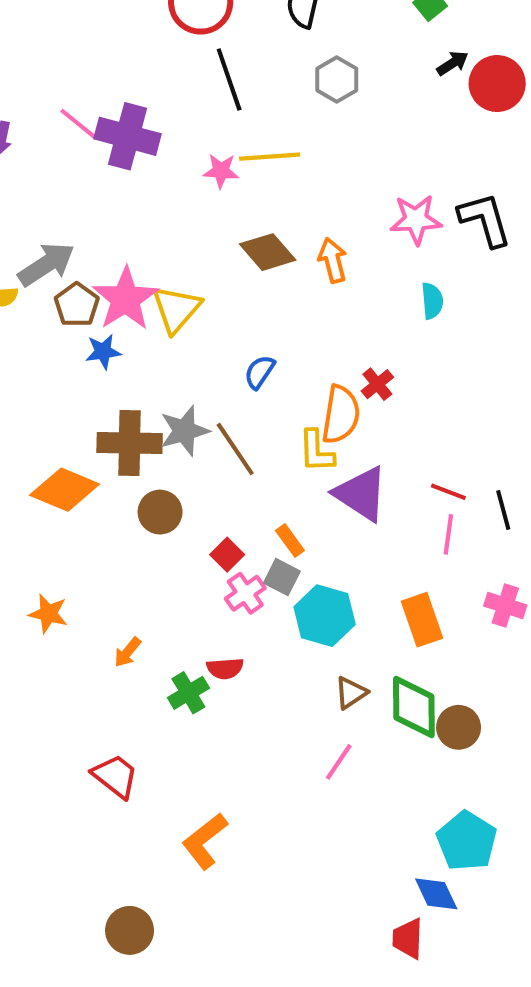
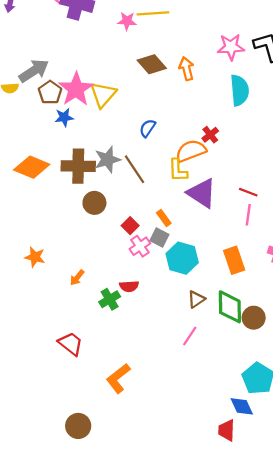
cyan semicircle: (432, 301) -> (240, 90), size x1.6
orange semicircle: (341, 415) -> (191, 151), turned -120
orange diamond: (65, 490) -> (32, 167), moved

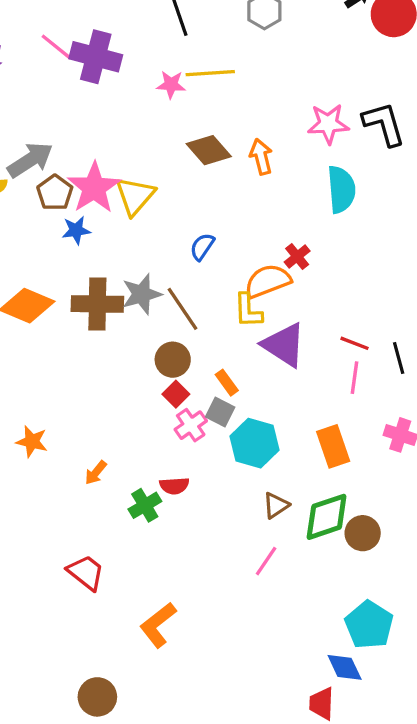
brown circle: (94, 203) -> (173, 360), moved
green diamond: (230, 307) -> (327, 517), turned 72

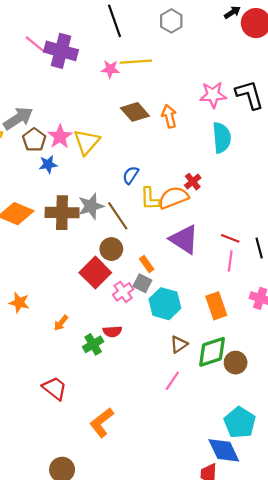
pink star: (94, 188) -> (60, 137), size x0.7
yellow L-shape: (248, 311) -> (150, 199), moved
red square: (176, 394) -> (95, 273), moved, size x1.8
blue diamond: (345, 667) -> (224, 450), size x1.4

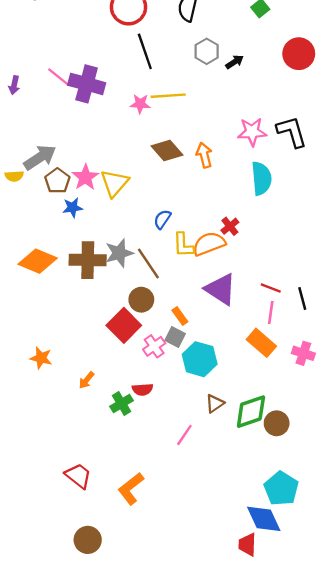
black arrow: (232, 12) -> (235, 62), moved
orange rectangle: (216, 306) -> (261, 343), moved, turned -30
pink line: (172, 381) -> (184, 435), moved
red trapezoid: (55, 388) -> (78, 476), moved

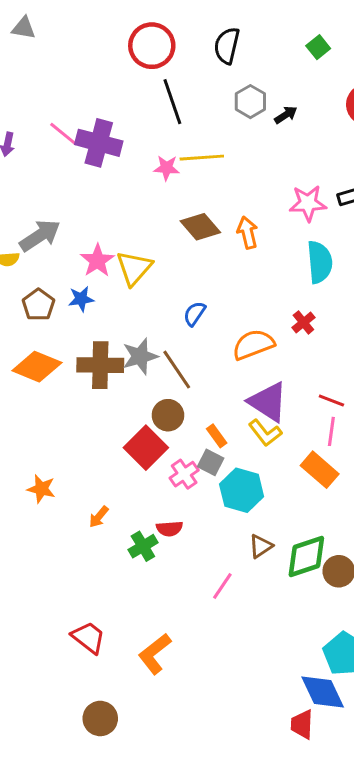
brown pentagon: (57, 181) -> (38, 305), moved
red cross: (230, 226) -> (303, 322), moved
yellow L-shape: (183, 245) -> (265, 433), moved, turned -36

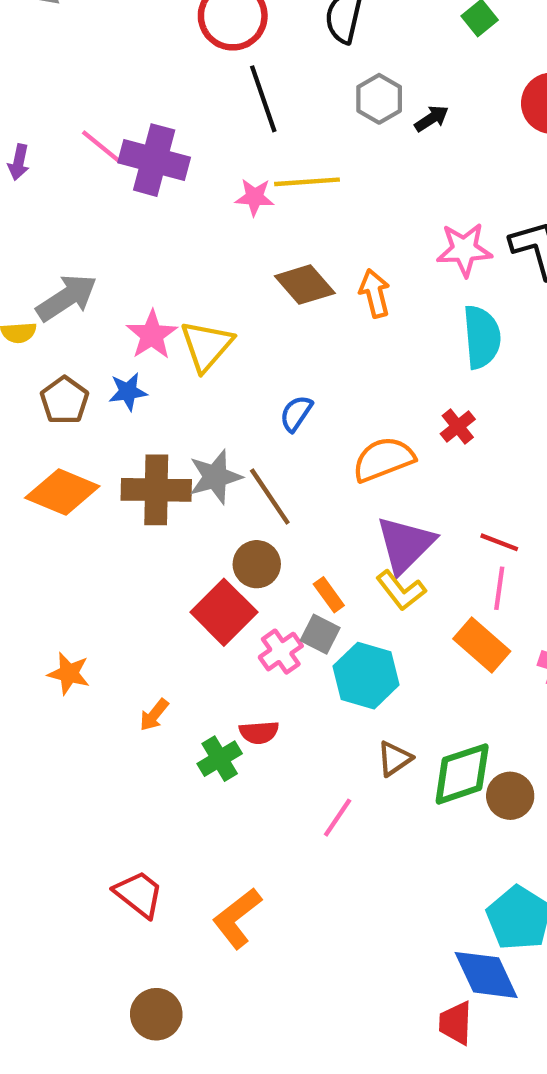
purple triangle: (268, 402) -> (405, 545), turned 42

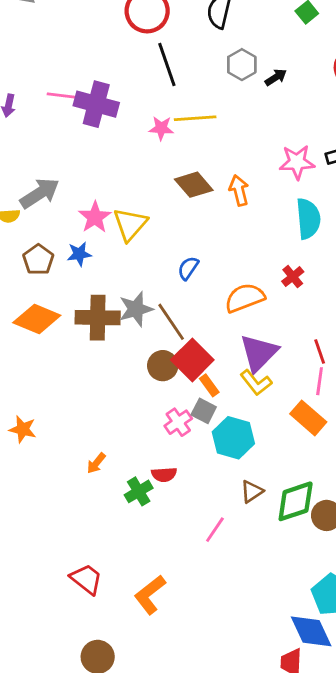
pink line: (102, 147) -> (62, 96), turned -32
red line: (499, 542) -> (320, 352), turned 50
red square: (224, 612) -> (192, 360), moved
orange star: (69, 673) -> (23, 429), moved

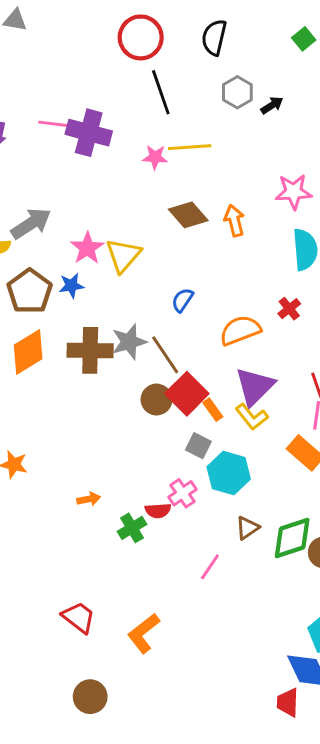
brown pentagon: (38, 260) -> (30, 291), size x1.4
orange diamond: (37, 319) -> (28, 352), turned -54
orange rectangle: (209, 385) -> (213, 410), moved
pink cross: (178, 422) -> (182, 493), moved
orange arrow: (96, 463) -> (89, 499), turned -140

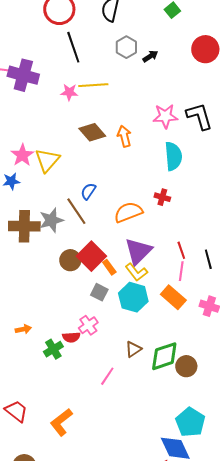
red cross: (289, 309) -> (162, 197), turned -35
brown line: (165, 355) -> (76, 211), moved
cyan hexagon: (229, 473) -> (133, 297), moved

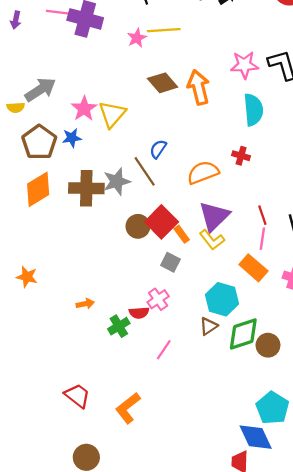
pink star: (69, 92) -> (137, 38), turned -30
orange arrow: (124, 136) -> (198, 87), size x1.4
cyan hexagon: (133, 297) -> (222, 299), moved
pink line: (107, 376) -> (164, 350), moved

